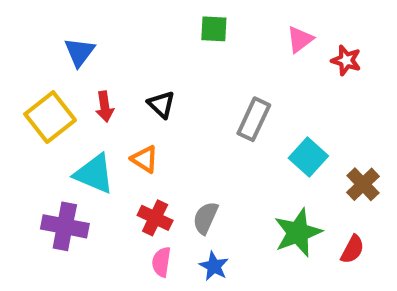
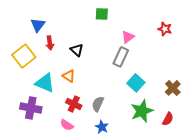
pink triangle: (300, 39) -> (128, 37), moved
red arrow: (105, 107) -> (50, 43), moved
cyan square: (308, 157) -> (136, 83), moved
pink semicircle: (161, 262) -> (67, 125), moved, turned -64

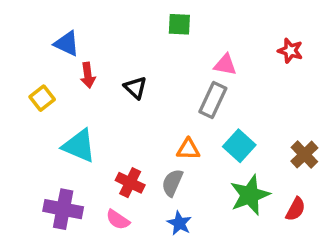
blue triangle: (38, 25) -> (67, 44), turned -42
pink triangle: (128, 37) -> (225, 65), turned 48
yellow square: (24, 56) -> (42, 98), size x0.6
orange triangle: (69, 76) -> (188, 149), moved, turned -32
purple cross: (31, 108) -> (63, 209), moved

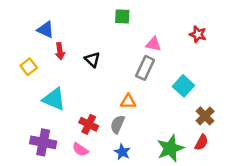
cyan square: (239, 146) -> (183, 86), moved
brown cross: (304, 155) -> (205, 116), moved
green star: (250, 195) -> (170, 148), moved

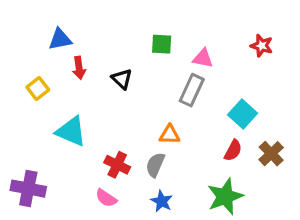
green square: (122, 16) -> (162, 44), moved
blue triangle: (46, 30) -> (60, 39), turned -36
purple cross: (43, 142) -> (28, 189), moved
red semicircle: (201, 142) -> (233, 150), moved

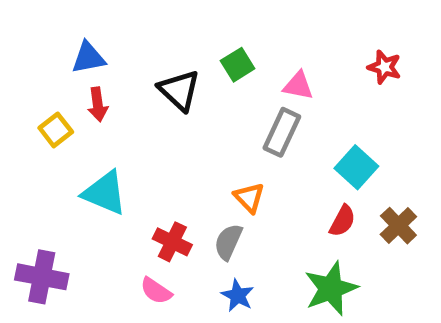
green square: (162, 44) -> (238, 65), turned -35
red arrow: (79, 68) -> (98, 104), moved
black triangle: (122, 79) -> (179, 90), moved, size x1.4
orange triangle: (170, 135) -> (249, 198), turned 45

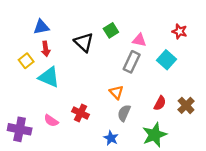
cyan square: (356, 167) -> (166, 60), moved
cyan triangle: (105, 193) -> (49, 77), moved
gray semicircle: (228, 242) -> (124, 113), moved
pink semicircle: (156, 291) -> (51, 121), moved

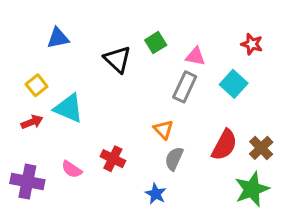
red arrow: (46, 49) -> (32, 122), moved, turned -104
red semicircle: (160, 103) -> (224, 145), size x1.5
green star: (154, 135) -> (252, 189), moved

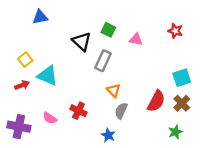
blue triangle: (58, 38) -> (40, 17), moved
green square: (156, 43) -> (108, 30), turned -32
cyan square: (234, 84) -> (182, 78), moved, turned 30
gray rectangle: (185, 87) -> (103, 61), moved
green star: (252, 189) -> (175, 132), size x0.6

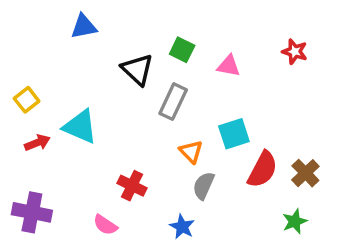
blue triangle: (40, 17) -> (84, 27), moved
yellow square: (25, 60) -> (27, 100), moved
cyan square: (182, 78) -> (234, 134), moved
pink semicircle: (50, 118) -> (105, 225), moved

